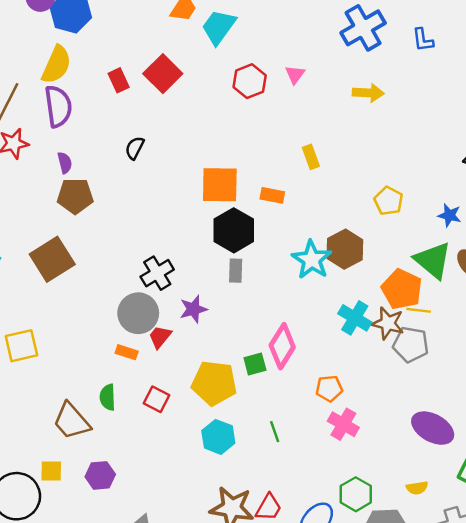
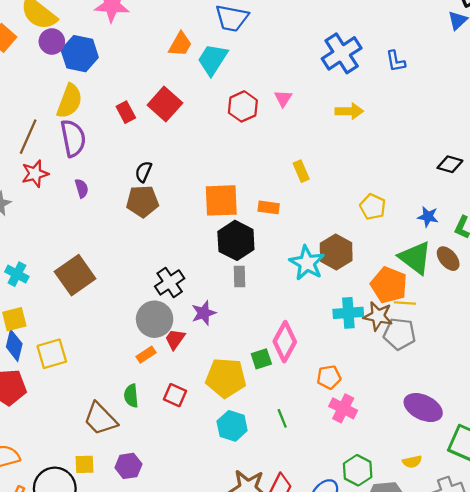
brown pentagon: (75, 196) -> (142, 201), moved
cyan cross: (355, 318) -> (348, 313), turned -32
orange rectangle: (127, 352) -> (146, 355), turned -48

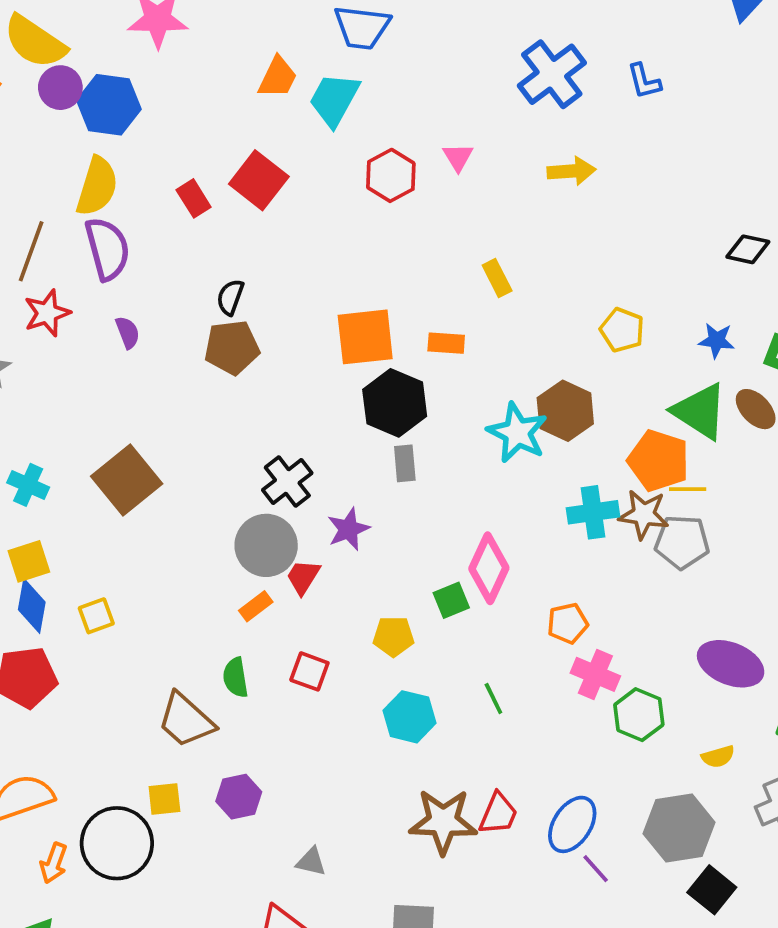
yellow square: (52, 354) -> (96, 616), size x0.7
yellow pentagon: (226, 378) -> (393, 636), size x0.6
green hexagon: (358, 470) -> (639, 715), moved

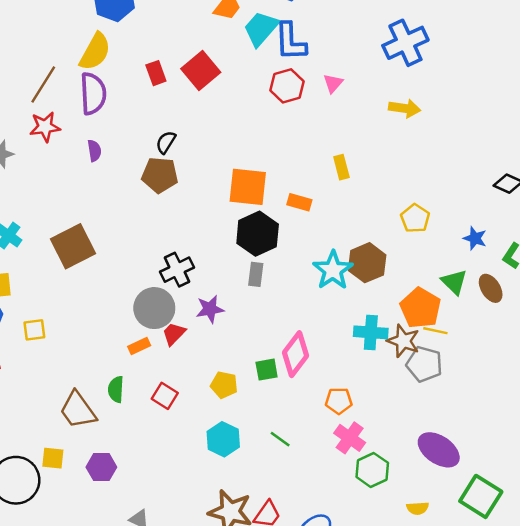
blue L-shape: (644, 81) -> (290, 42), moved, size x1.6
green triangle: (700, 411) -> (454, 282), size x0.7
green line: (493, 698) -> (280, 439), turned -40

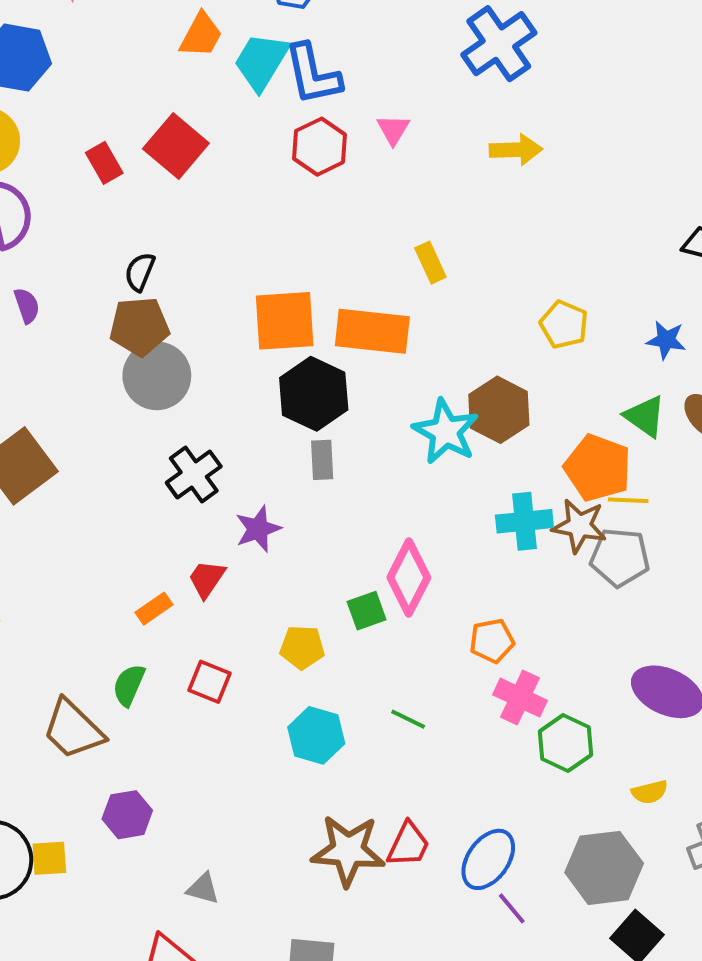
orange rectangle: (299, 202) -> (372, 331), size x1.8
gray circle: (154, 308) -> (157, 376), moved
green semicircle: (116, 389) -> (129, 685), turned 30
yellow square: (53, 458) -> (49, 858), moved

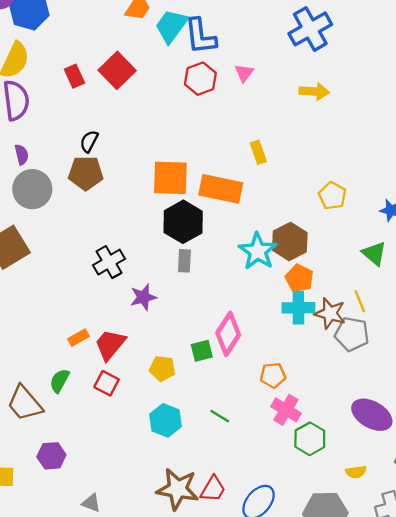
gray circle: (157, 376) -> (32, 189), moved
orange pentagon: (598, 468) -> (299, 278), moved, size x0.7
yellow line: (628, 500) -> (360, 301), turned 60
red trapezoid: (207, 579) -> (110, 345), moved, size x1.4

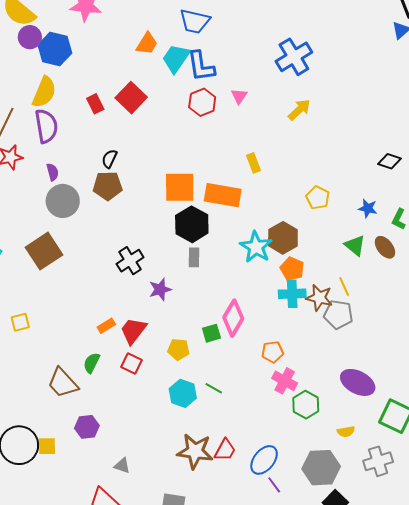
yellow arrow: (314, 91) -> (299, 110), turned -45
green line: (220, 416) -> (214, 388), moved

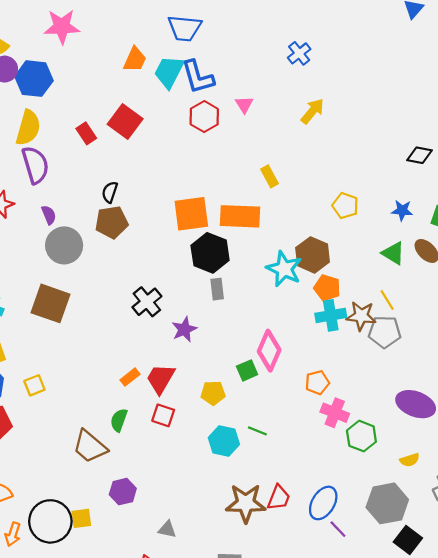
blue cross: (294, 57) -> (299, 53), size x0.6
brown square: (44, 251) -> (50, 303), turned -30

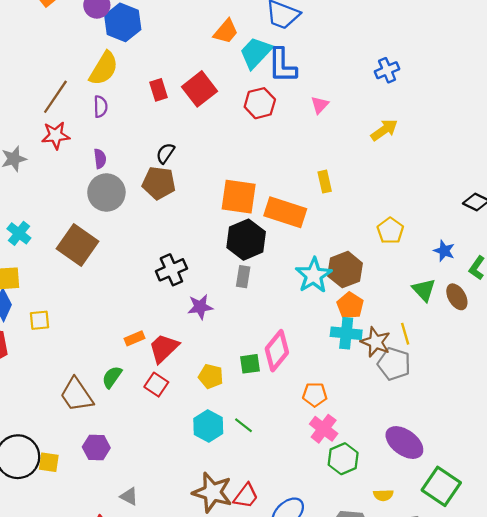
red hexagon: (204, 117) -> (260, 103), moved
purple semicircle: (35, 165) -> (101, 107), size x0.6

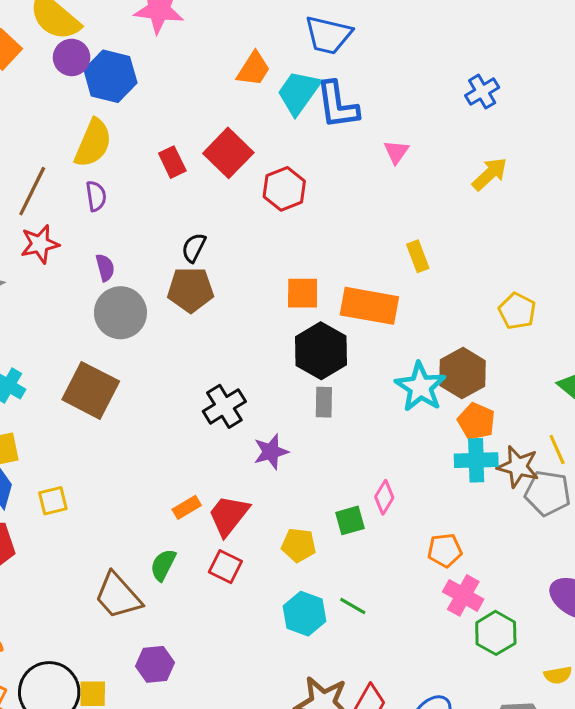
red hexagon: (260, 103) -> (284, 189), moved
orange square: (239, 197) -> (303, 293), size x0.7
pink diamond: (277, 351) -> (384, 497), size x0.6

